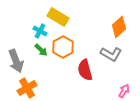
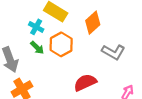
orange diamond: (119, 27) -> (93, 23), moved
red semicircle: (85, 70) -> (85, 82), moved, turned 80

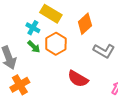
red semicircle: (85, 82) -> (78, 79), turned -125

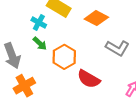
orange diamond: (85, 24) -> (96, 18), turned 70
orange hexagon: (56, 44) -> (64, 57), moved

